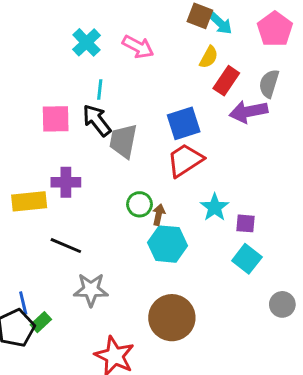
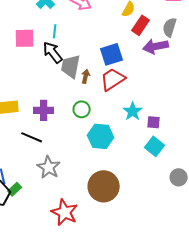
pink square: (56, 119) -> (25, 38), moved
purple cross: (66, 182) -> (44, 110), moved
brown arrow: (159, 215) -> (86, 76), moved
gray star: (91, 290) -> (49, 167), turned 30

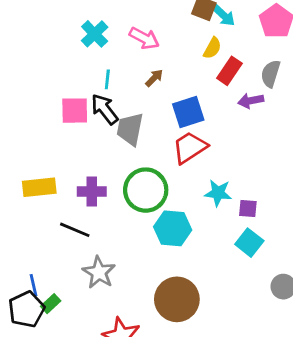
pink square: (25, 38) -> (75, 111), moved
purple arrow: (156, 46) -> (251, 101), size x0.7
brown arrow: (86, 76) -> (154, 78), moved, turned 32
green circle: (82, 109) -> (146, 190), size x1.8
cyan star: (133, 111) -> (218, 193), turned -30

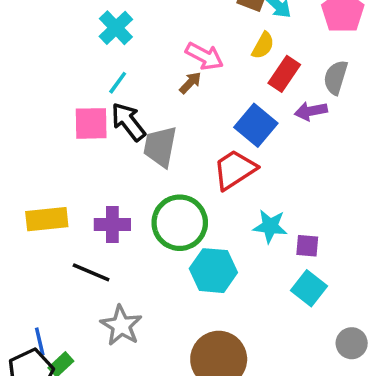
pink arrow: (144, 38) -> (205, 56), moved
cyan line: (107, 79) -> (118, 83), moved, turned 30
blue square: (188, 112) -> (256, 125), moved, turned -32

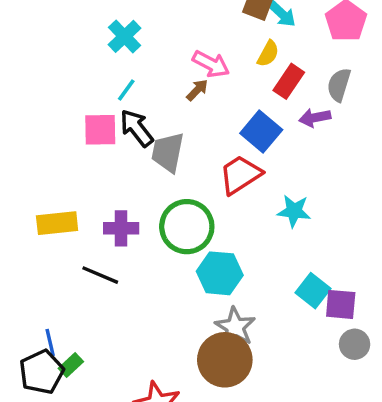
cyan star: (270, 226) -> (294, 211), moved
purple square: (307, 246) -> (341, 304), moved, size x1.4
gray star: (121, 325) -> (235, 327), moved

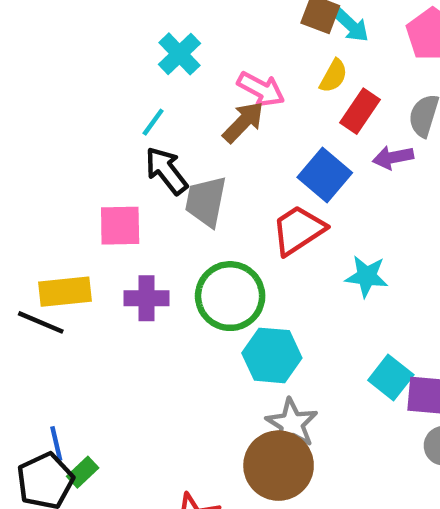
cyan cross: (125, 36) -> (179, 54), moved
brown arrow: (197, 90) -> (243, 122), size x1.5
pink square: (100, 130) -> (120, 226), moved
black line: (100, 275) -> (41, 322), moved

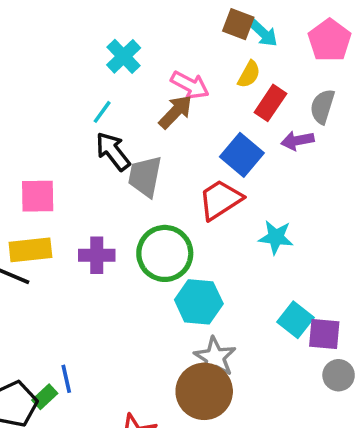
pink square: (120, 226) -> (38, 196), moved
blue line: (56, 444) -> (66, 379), moved

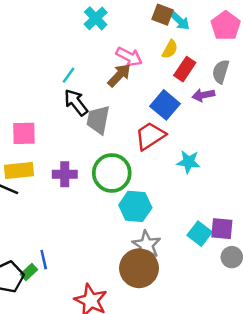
cyan cross: (124, 56) -> (96, 18), moved
cyan square: (296, 320) -> (200, 234), moved

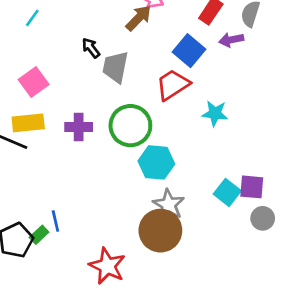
cyan line: (68, 75) -> (32, 18), moved
black arrow: (76, 102) -> (91, 48), size x0.7
pink square: (24, 133) -> (34, 82), turned -35

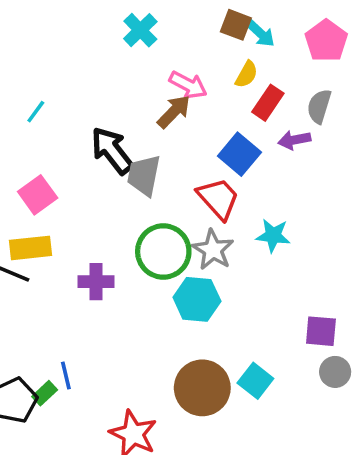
black arrow: (91, 48) -> (112, 151), size x1.8
red trapezoid: (173, 85) -> (218, 198), turned 81
purple cross: (79, 127) -> (96, 282), moved
cyan square: (227, 192) -> (255, 381), moved
gray star: (169, 205) -> (213, 250), moved

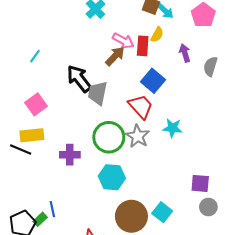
red rectangle: (268, 103) -> (143, 46), moved, turned -30
gray semicircle: (319, 106) -> (210, 66), moved
purple arrow: (294, 140) -> (185, 53), moved, turned 84
cyan hexagon: (197, 299) -> (112, 177), moved

